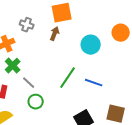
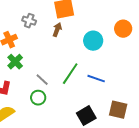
gray line: (29, 83) -> (42, 80), moved

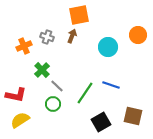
gray cross: (29, 21) -> (47, 37), moved
green cross: (15, 62) -> (42, 70), moved
green line: (70, 74) -> (85, 93), moved

